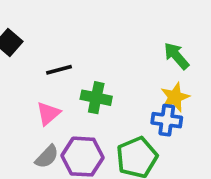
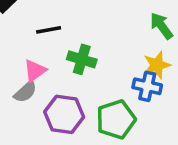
gray semicircle: (47, 157) -> (25, 92), moved

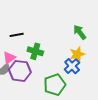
blue cross: (147, 86) -> (72, 66), turned 35
purple hexagon: (64, 114) -> (20, 71), moved

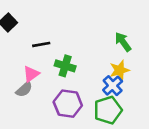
purple hexagon: (20, 71) -> (68, 104), moved
green pentagon: (55, 85) -> (108, 110), moved

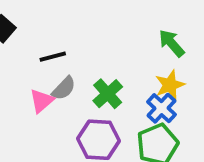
green cross: (65, 66) -> (108, 94), moved, turned 36
gray semicircle: (24, 89) -> (64, 88), moved

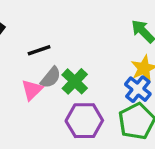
green cross: (108, 94) -> (75, 81), moved

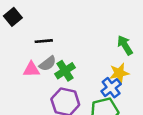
pink triangle: (32, 90) -> (31, 70), turned 30

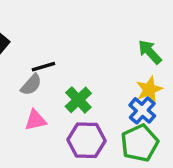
gray semicircle: (48, 64) -> (31, 85), moved
pink triangle: (31, 70) -> (35, 120), moved

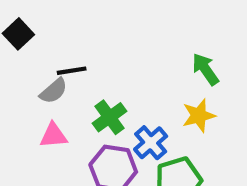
blue cross: (142, 110) -> (151, 143), moved

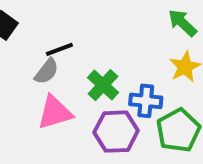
pink triangle: (53, 135) -> (55, 112), size x1.4
blue cross: (151, 143) -> (146, 101), turned -32

